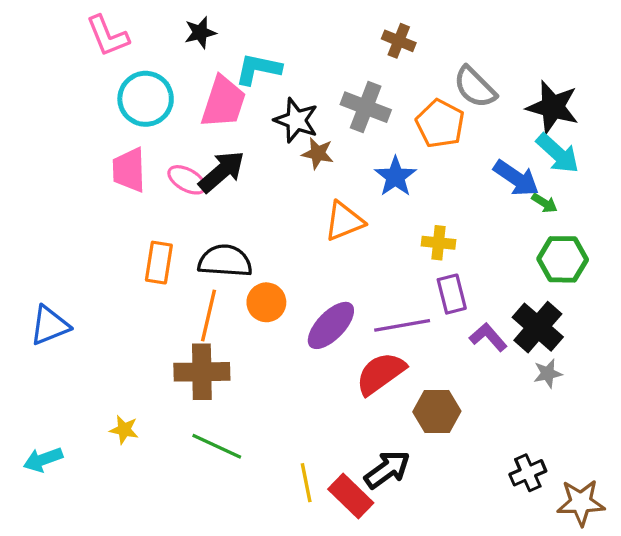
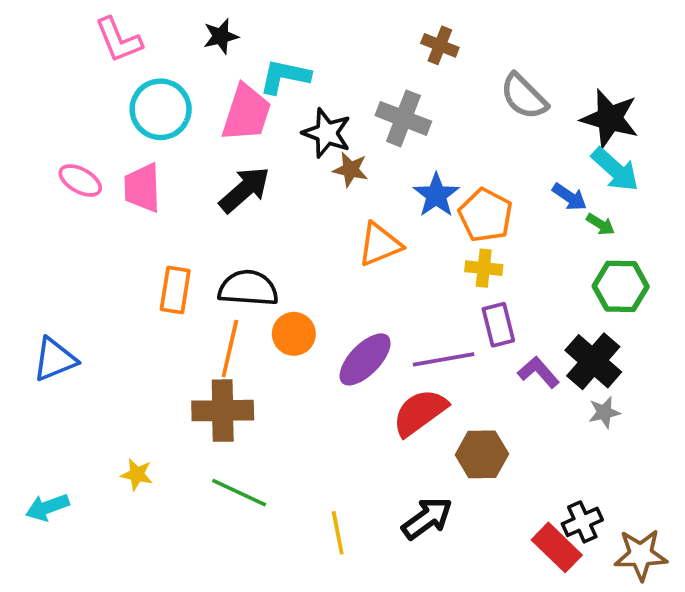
orange pentagon: (440, 124) -> (486, 215), moved
blue arrow: (516, 178) -> (570, 197), size x0.7
pink ellipse: (187, 180) -> (80, 180), moved
red rectangle: (351, 496) -> (557, 547), moved

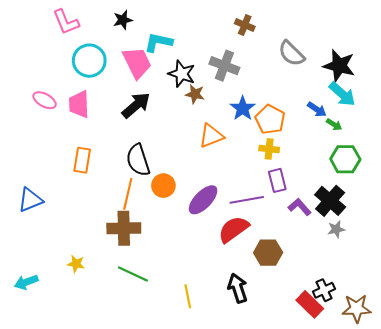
pink trapezoid: (246, 113) -> (137, 63), turned -44
black semicircle: (248, 288) -> (138, 160), turned -112
orange rectangle: (175, 290) -> (82, 160), moved
black arrow: (427, 518) -> (238, 288), turned -72

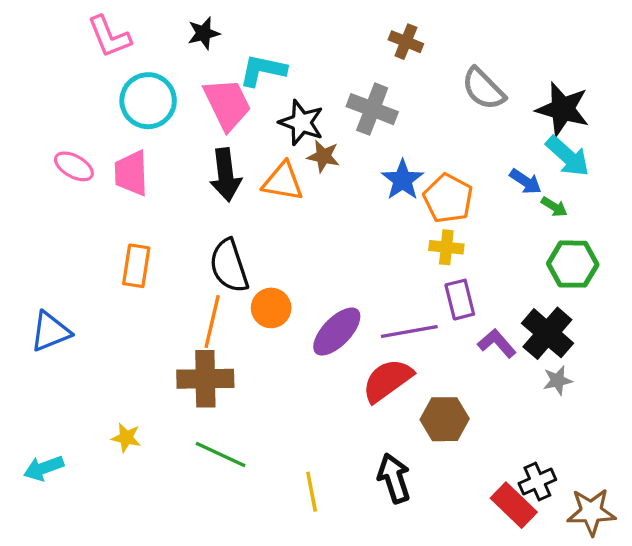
black arrow: (136, 105) -> (226, 175), turned 124
orange triangle: (211, 136) -> (283, 182), moved, turned 32

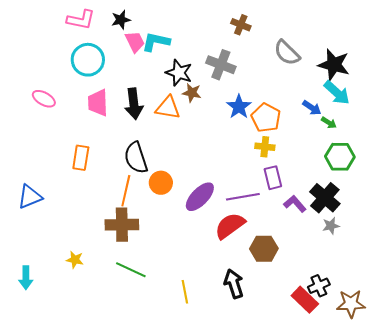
pink L-shape: (109, 37) -> (81, 20), moved, turned -56
pink trapezoid: (227, 104) -> (135, 42), moved, size x0.7
pink trapezoid: (131, 173) -> (98, 103), moved
cyan arrow: (44, 468) -> (26, 278), turned -70

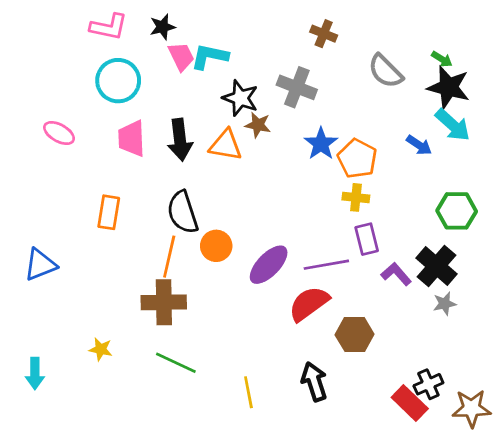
green arrow: (329, 123) -> (442, 59), moved

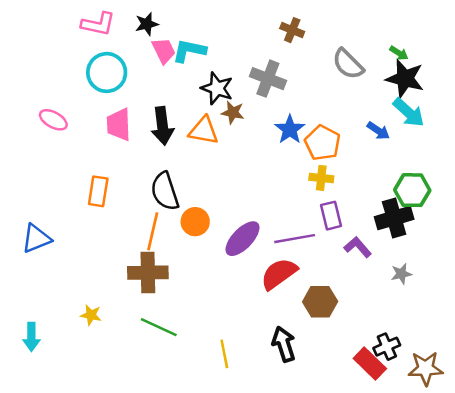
black cross: (437, 266) -> (394, 218), moved, turned 33

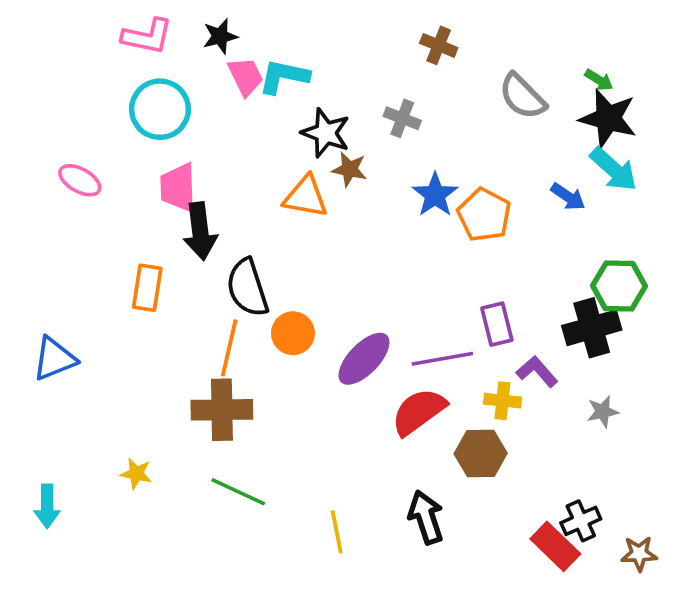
gray cross: (268, 79) -> (402, 118), size x0.7
black arrow: (162, 126) -> (200, 231), moved
yellow cross: (321, 178) -> (502, 401), moved
brown star: (426, 368) -> (639, 554), size x0.7

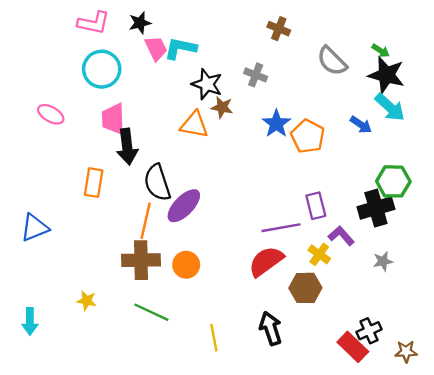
orange circle: (293, 333) -> (186, 265), moved
purple ellipse: (364, 359) -> (184, 206), moved
yellow cross: (502, 401) -> (319, 254), turned 30

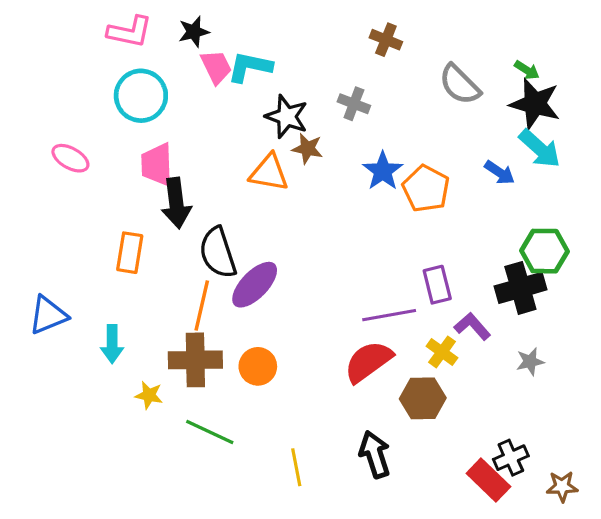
yellow star: (87, 301) -> (149, 395), moved
cyan arrow: (30, 321) -> (112, 344), moved

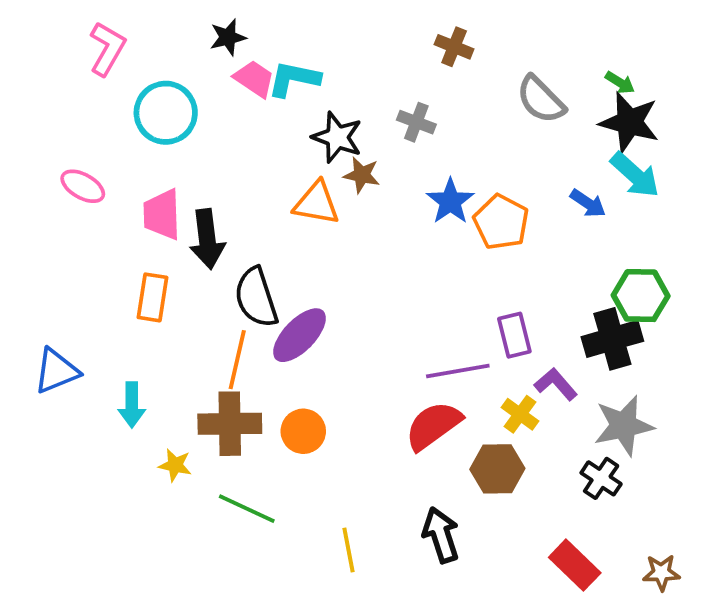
pink L-shape: (130, 32) -> (107, 49), moved, turned -72
pink trapezoid: (216, 67) -> (254, 79), turned -30
pink trapezoid: (157, 165) -> (162, 215), moved
gray star: (530, 362) -> (624, 426), size x1.8
black cross: (511, 458) -> (601, 478), moved, turned -32

